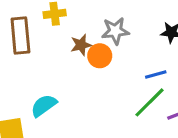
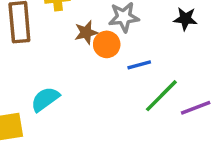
blue line: (156, 74) -> (139, 65), moved

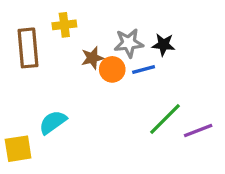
black star: (185, 19) -> (163, 45), moved
blue line: (139, 65) -> (144, 69), moved

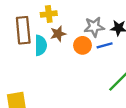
brown star: (92, 58) -> (58, 34), moved
cyan semicircle: (53, 122) -> (41, 45), moved, turned 126

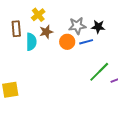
yellow cross: (49, 14) -> (38, 15), turned -32
brown rectangle: (23, 30) -> (16, 29), size x0.7

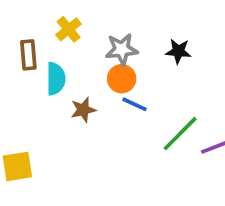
gray star: (77, 26) -> (122, 49), moved
brown star: (46, 32) -> (83, 110), moved
blue line: (86, 42) -> (134, 104), moved, turned 40

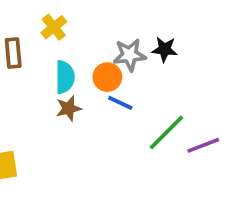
gray star: (122, 49) -> (130, 55), moved
cyan semicircle: (56, 79) -> (65, 77), moved

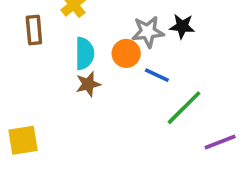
blue line: (120, 103) -> (157, 75), moved
purple line: (203, 145) -> (220, 142), moved

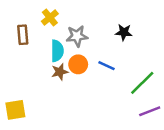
gray star: (148, 32) -> (77, 36), moved
orange circle: (126, 53) -> (78, 64), moved
green line: (184, 108) -> (142, 83), moved

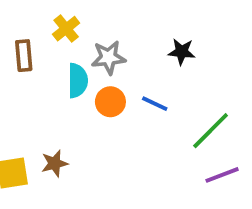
brown star: (60, 72) -> (55, 163), moved

